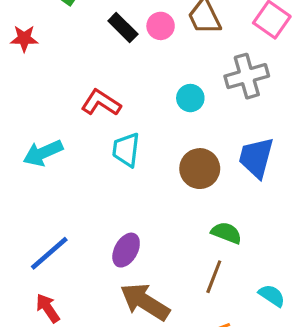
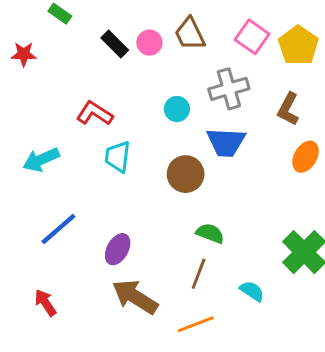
blue trapezoid: (256, 158) -> (226, 142), moved, turned -102
blue line: (49, 253) -> (58, 229), moved

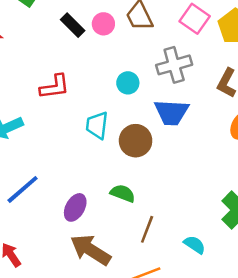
red L-shape: (95, 113) -> (55, 87), turned 140
cyan trapezoid: (118, 157) -> (97, 125), moved
green semicircle: (210, 233) -> (123, 193), moved

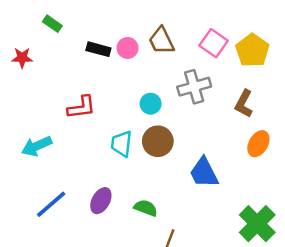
black rectangle: (73, 25) -> (98, 49), turned -30
blue trapezoid: (171, 112) -> (204, 173), moved, turned 60
brown circle: (136, 141) -> (158, 141), moved
purple ellipse: (75, 207) -> (101, 201), moved

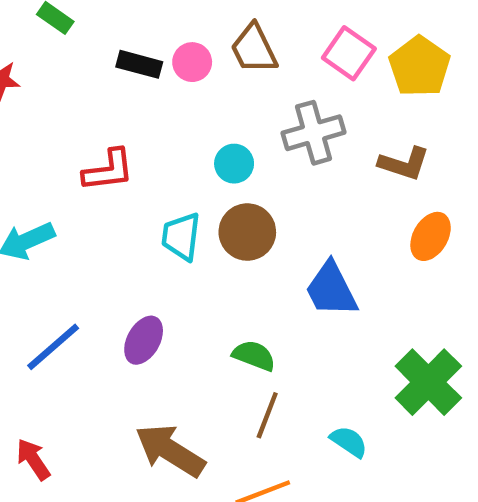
brown L-shape: (244, 104) -> (404, 164), turned -100
green semicircle: (146, 208) -> (254, 356), moved

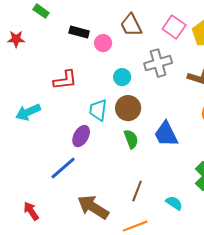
pink circle: (192, 62) -> (103, 43), moved
purple ellipse: (144, 340) -> (81, 136), moved
blue line: (53, 347) -> (63, 168), moved
green semicircle: (254, 356) -> (131, 139), moved, turned 48

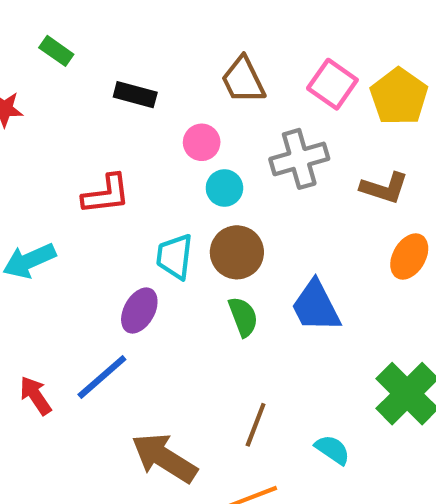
pink circle: (103, 43) -> (202, 142), moved
red arrow: (31, 211) -> (36, 396), moved

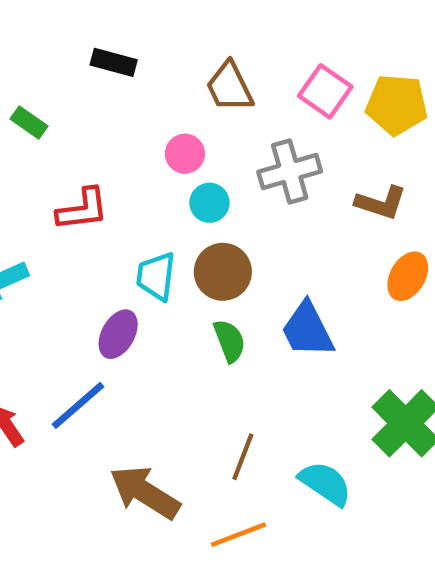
green rectangle: (56, 51) -> (29, 123), moved
black rectangle: (135, 95) -> (114, 62), moved
yellow pentagon: (399, 97) -> (397, 105), turned -30
cyan semicircle: (332, 450) -> (325, 483), size x1.4

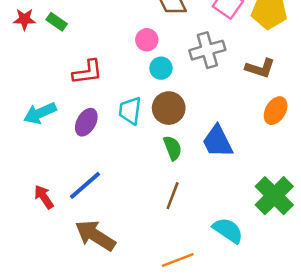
purple ellipse: (118, 334) -> (86, 122), moved
brown line: (243, 457) -> (173, 196), moved
brown arrow: (145, 492) -> (95, 236), moved

